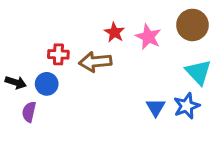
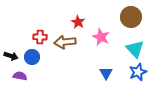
pink star: (148, 37) -> (101, 37), moved
blue star: (187, 106) -> (138, 72), moved
purple semicircle: (29, 112) -> (20, 76), turned 88

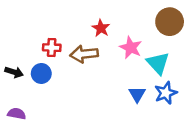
cyan triangle: (135, 49) -> (158, 63), moved
blue star: (138, 72) -> (166, 93), moved
purple semicircle: (20, 76) -> (17, 114), moved

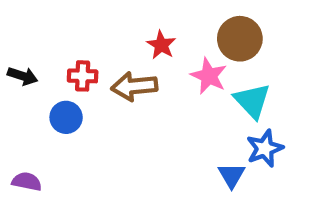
brown circle: (170, 22) -> (240, 39), moved
black arrow: (14, 72) -> (23, 76), moved
blue triangle: (137, 94) -> (232, 175), moved

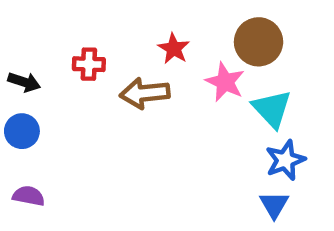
red cross: (83, 76) -> (89, 64), moved
blue circle: (66, 117) -> (22, 131), moved
blue triangle: (232, 175) -> (274, 205), moved

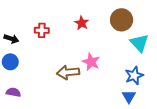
pink star: (225, 82) -> (91, 62), moved
brown arrow: (145, 93) -> (68, 72), moved
cyan triangle: (272, 109) -> (139, 43), moved

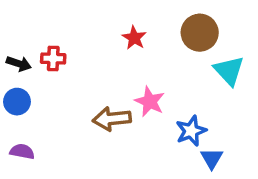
red cross: (42, 30) -> (53, 58), moved
blue star: (134, 75) -> (191, 131), moved

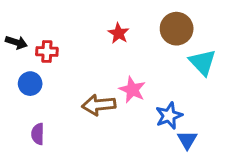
black arrow: (19, 64) -> (16, 42), moved
blue circle: (17, 102) -> (30, 84), moved
purple semicircle: (22, 152) -> (38, 134), moved, turned -100

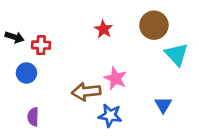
blue star: (169, 116) -> (110, 115), moved, turned 30
blue triangle: (187, 140) -> (163, 105), moved

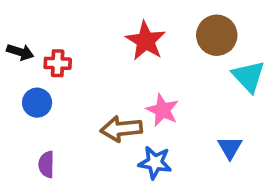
red star: (103, 29) -> (146, 41), size x1.5

